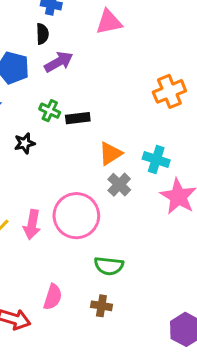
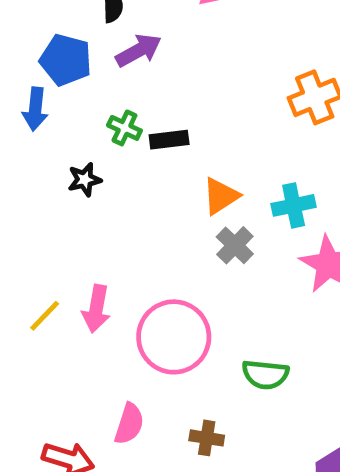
cyan cross: (156, 159) -> (294, 205), turned -30
pink circle: (76, 216) -> (174, 337), moved
green semicircle: (109, 266) -> (265, 375), moved

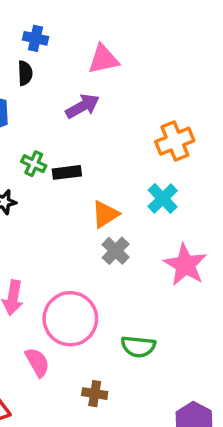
purple arrow: (139, 50) -> (83, 106), moved
cyan cross: (294, 205) -> (163, 199), moved, turned -32
pink semicircle: (129, 424) -> (37, 362), moved, turned -48

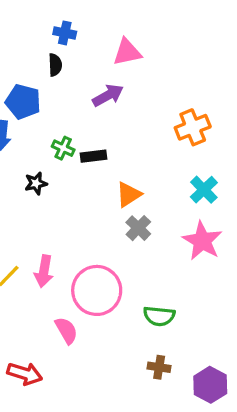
cyan cross: (163, 199) -> (204, 190), moved
brown cross: (95, 394) -> (159, 367), moved

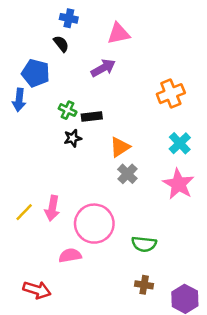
black semicircle: (55, 65) -> (61, 44), turned -36
black star: (36, 183) -> (73, 138), moved
pink semicircle: (66, 330) -> (70, 255), turned -70

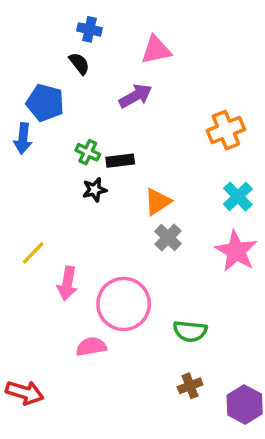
yellow line: (24, 212) -> (33, 253), moved
brown cross: (144, 285) -> (190, 386), turned -30
red arrow: (37, 290) -> (25, 393), moved

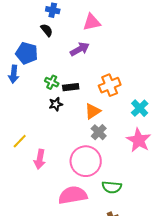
orange cross: (226, 130) -> (110, 85), moved
pink circle: (124, 304) -> (86, 161), moved
pink semicircle: (91, 347) -> (73, 195), moved, size x1.6

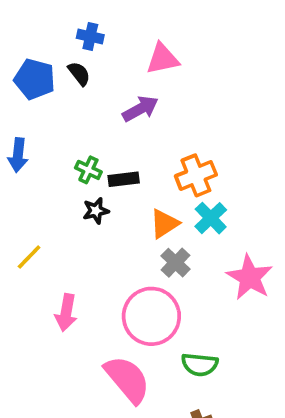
blue pentagon: (27, 53) -> (35, 79), moved
cyan cross: (140, 108) -> (211, 218), moved
yellow line: (20, 141) -> (29, 257), moved
pink semicircle: (73, 195) -> (127, 379), turned 60

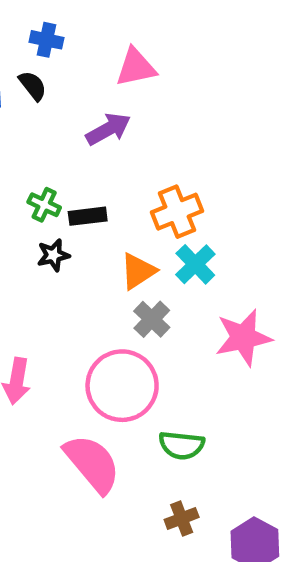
pink star: (250, 277) -> (243, 338), turned 30

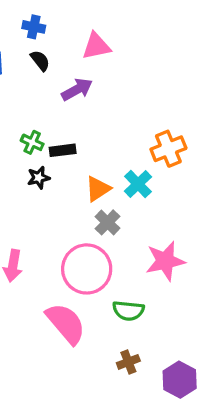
black semicircle: (33, 86) -> (40, 61), moved
orange cross: (177, 212) -> (168, 149), moved
pink star: (243, 338) -> (165, 261), moved

